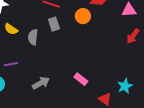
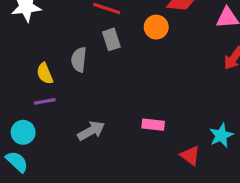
yellow semicircle: (11, 29) -> (45, 74), moved, turned 32
pink rectangle: (81, 79) -> (153, 125), turned -32

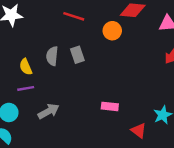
gray rectangle: (111, 39) -> (77, 55), moved
gray arrow: (91, 131) -> (49, 111), moved

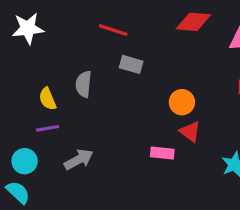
orange circle: (112, 31) -> (182, 102), moved
gray rectangle: (77, 55) -> (131, 64), moved, turned -56
red triangle: (139, 131) -> (190, 132), moved

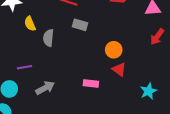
yellow semicircle: (48, 99) -> (30, 24), moved
pink rectangle: (162, 153) -> (91, 84), moved

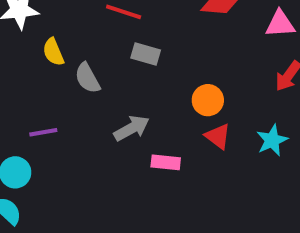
gray semicircle: (48, 38) -> (87, 78), turned -35
gray arrow: (45, 88) -> (132, 128), moved
cyan star: (149, 91) -> (272, 140), moved

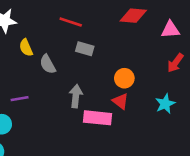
gray arrow: (132, 128) -> (76, 96), turned -55
red triangle: (218, 136) -> (120, 101), moved
pink rectangle: (166, 162) -> (98, 118), size x1.5

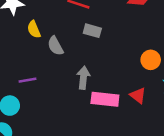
orange circle: (124, 78) -> (151, 60), moved
red triangle: (120, 101) -> (138, 95), moved

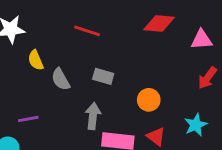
gray rectangle: (92, 31) -> (103, 76), moved
orange circle: (151, 60) -> (149, 100), moved

